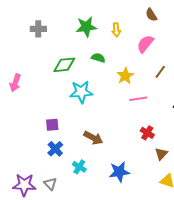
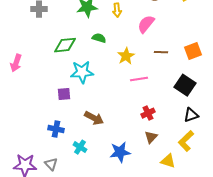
brown line: (160, 72) -> (161, 52), turned 56
purple square: (52, 125) -> (64, 94), moved
red cross: (147, 133) -> (148, 113), turned 32
blue cross: (55, 149) -> (56, 129), turned -35
brown triangle: (161, 154) -> (151, 137), moved

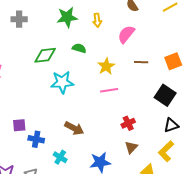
pink line: (139, 79) -> (109, 90), moved
purple square: (64, 94) -> (19, 125), moved

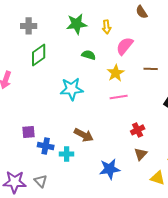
pink semicircle: (126, 34) -> (125, 46), moved
green diamond: (45, 55) -> (39, 55), moved, turned -30
cyan cross: (60, 157) -> (67, 154), moved, turned -32

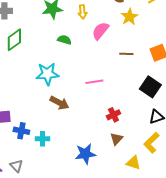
yellow star: (116, 73) -> (129, 17), moved
brown arrow: (84, 135) -> (59, 103), moved

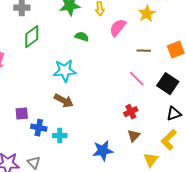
pink line: (94, 82) -> (137, 79), moved, turned 54
brown arrow: (59, 103) -> (64, 101), moved
yellow triangle: (133, 163) -> (151, 160), turned 49

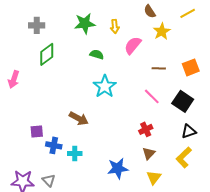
cyan star: (65, 71) -> (105, 86), moved, turned -30
yellow triangle: (151, 160) -> (154, 177), moved

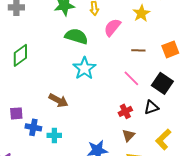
green diamond: (47, 54) -> (20, 55), moved
green semicircle: (97, 54) -> (76, 36), size x1.6
black triangle: (189, 131) -> (151, 107), moved

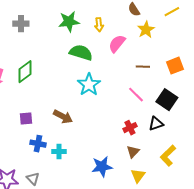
purple square: (16, 113) -> (26, 119), moved

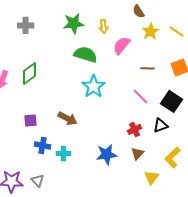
yellow line: (172, 12) -> (177, 31), moved, turned 63
blue star: (102, 167) -> (107, 154), moved
yellow triangle: (138, 176) -> (152, 177), moved

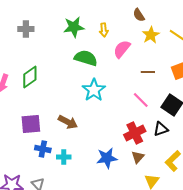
purple square: (31, 120) -> (31, 124), size x1.5
red cross: (135, 129) -> (135, 133), size x1.5

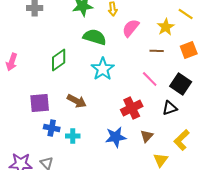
yellow star: (151, 35) -> (166, 27), moved
green diamond: (30, 77) -> (59, 60), moved
red cross: (135, 133) -> (132, 108), moved

